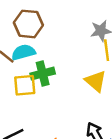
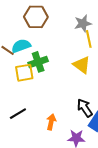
brown hexagon: (28, 24) -> (36, 17), moved

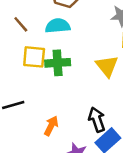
cyan semicircle: (21, 46) -> (58, 26), moved
green cross: (38, 62) -> (58, 63), moved

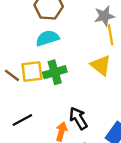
brown line: (21, 24) -> (12, 75), moved
black arrow: (97, 120) -> (78, 118), moved

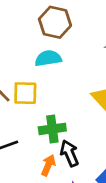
green cross: (55, 72) -> (52, 129), moved

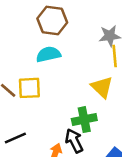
green cross: (52, 129) -> (84, 120), moved

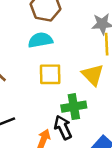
yellow square: (29, 88) -> (50, 74), moved

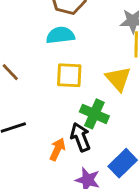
green cross: (74, 107) -> (94, 114), turned 30

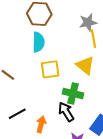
cyan semicircle: (60, 35) -> (38, 42), turned 108
orange arrow: (57, 149) -> (41, 124), moved

